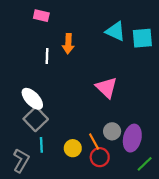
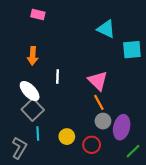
cyan square: (142, 38) -> (132, 50), moved
orange arrow: (68, 44) -> (33, 56), moved
white line: (47, 56) -> (57, 77), moved
orange line: (94, 141) -> (99, 102), moved

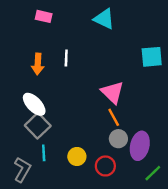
cyan triangle: (106, 29) -> (104, 19), moved
white line: (57, 77) -> (66, 58), moved

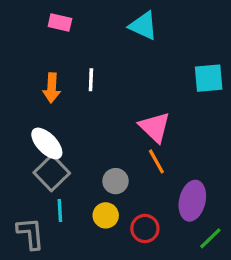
gray circle: (118, 139) -> (116, 181), moved
gray L-shape: (22, 170) -> (30, 233), turned -35

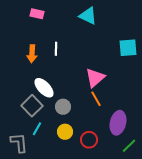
pink triangle: (155, 127) -> (95, 78), turned 35
white ellipse: (47, 143) -> (44, 88), moved
gray circle: (116, 181) -> (63, 107), moved
cyan line: (60, 210) -> (37, 129), turned 32

